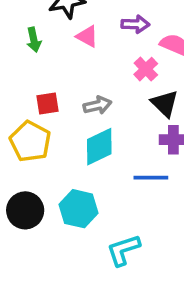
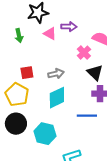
purple arrow: (135, 24) -> (69, 27), moved
black circle: (25, 210) -> (16, 124), moved

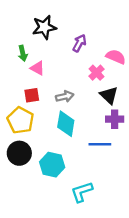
purple arrow: (69, 27) -> (79, 43), turned -63
pink triangle: (50, 34) -> (37, 68), moved
cyan diamond: (57, 98) -> (66, 124), turned -55

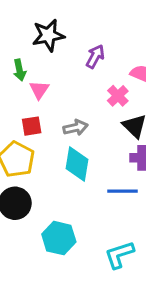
pink triangle: (37, 68) -> (39, 90), turned 35
cyan hexagon: (52, 165) -> (59, 238), moved
cyan L-shape: (82, 192) -> (119, 255), moved

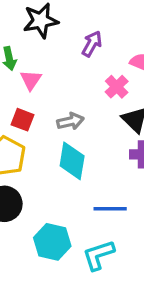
red square: (32, 126) -> (23, 120), turned 30
blue line: (122, 191) -> (110, 209), moved
cyan L-shape: (119, 255) -> (98, 255), moved

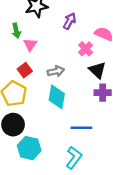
red square: (23, 120) -> (25, 70), turned 32
cyan hexagon: (52, 242) -> (29, 148), moved
cyan L-shape: (98, 255) -> (74, 158), turned 145

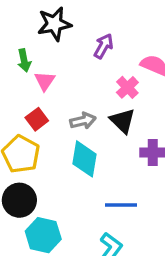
black triangle: (97, 70) -> (123, 121), moved

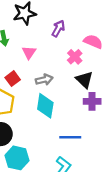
pink triangle: (45, 81) -> (29, 52), moved
black triangle: (123, 121) -> (84, 80), moved

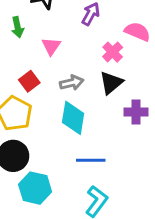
black triangle: (84, 80) -> (111, 83), moved, turned 36
blue line: (70, 137) -> (91, 160), moved

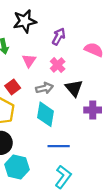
pink cross: (113, 52) -> (58, 65), moved
black triangle: (111, 83) -> (74, 88), turned -30

